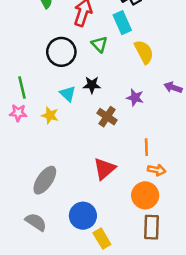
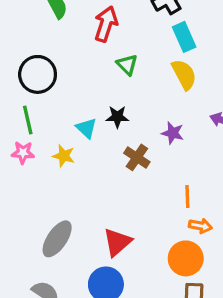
cyan rectangle: (122, 23) -> (184, 37), moved
black circle: (61, 52) -> (38, 74), moved
red triangle: (105, 169) -> (117, 242), moved

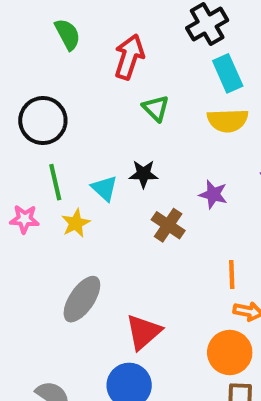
yellow semicircle: (184, 74) -> (228, 121), turned 116
green line: (28, 120) -> (55, 182), moved
yellow star: (64, 156) -> (76, 223), turned 30
gray ellipse: (57, 239) -> (82, 299), moved

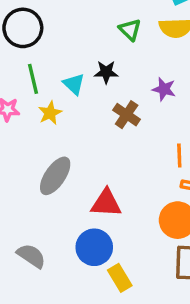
green triangle: (156, 108) -> (130, 30), moved
red triangle: (143, 332) -> (106, 203), turned 44

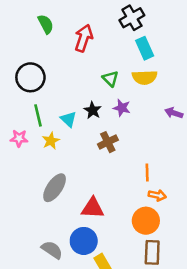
black star: (106, 72) -> (93, 110), turned 30
purple star: (164, 89) -> (122, 108), moved
brown cross: (127, 115) -> (108, 142), turned 30
gray semicircle: (31, 256) -> (52, 250), moved

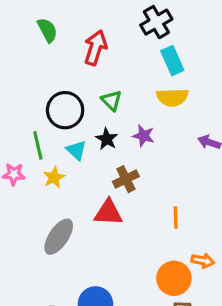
black circle: (30, 77) -> (65, 110), moved
green triangle: (110, 79) -> (111, 101), moved
orange arrow: (157, 195) -> (203, 261), moved
red triangle: (93, 208) -> (108, 213), moved

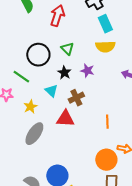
green line: (38, 145) -> (21, 77), turned -42
cyan triangle: (76, 150) -> (51, 91), moved
yellow star: (54, 177) -> (30, 107), moved

